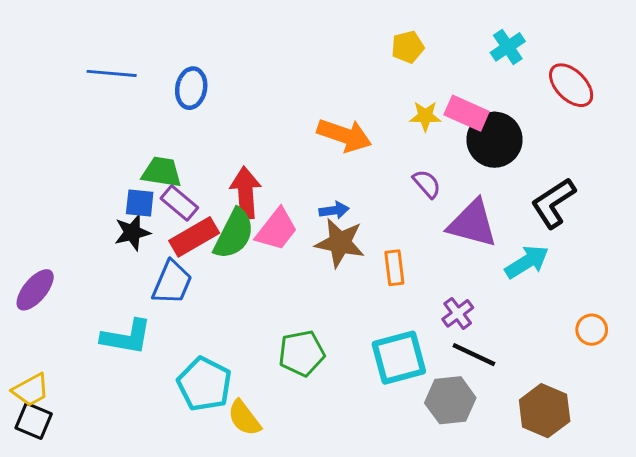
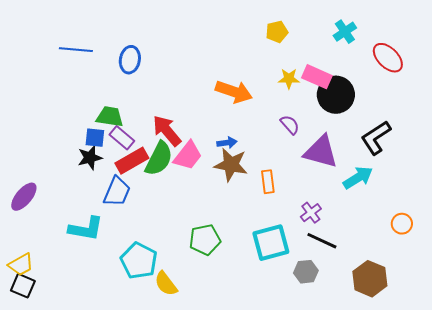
red arrow: (246, 193) -> (167, 131), turned -36
gray hexagon: (450, 400) -> (306, 272), size x0.7

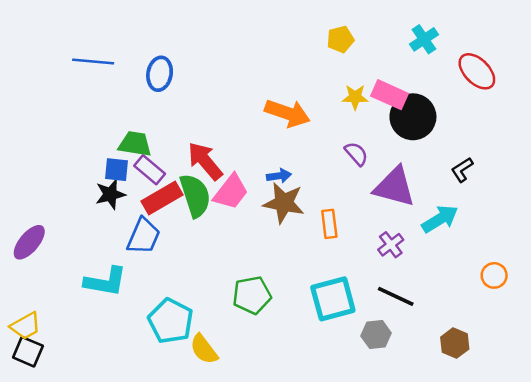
black L-shape: (376, 138) -> (462, 170), size x0.6
green semicircle: (159, 159) -> (195, 196), turned -45
purple cross: (311, 213) -> (391, 245), moved
brown hexagon: (370, 279) -> (455, 343), size x0.7

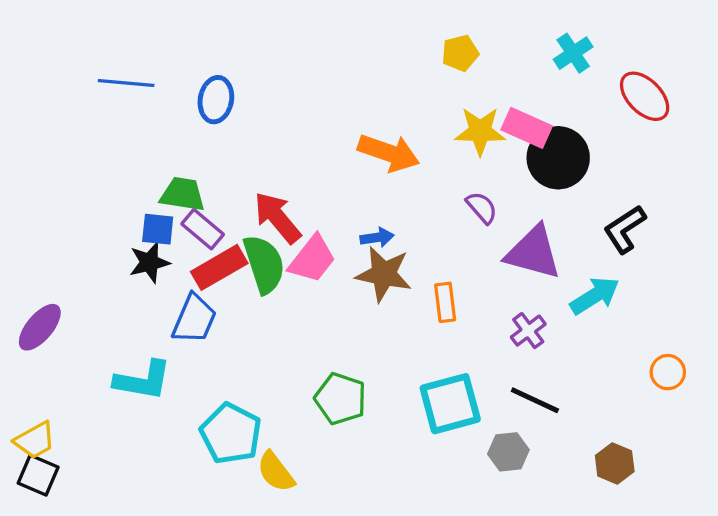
yellow star: (355, 97) -> (480, 131), size x1.4
black L-shape: (462, 170) -> (625, 229), size x1.4
green pentagon: (252, 295) -> (341, 399), turned 30

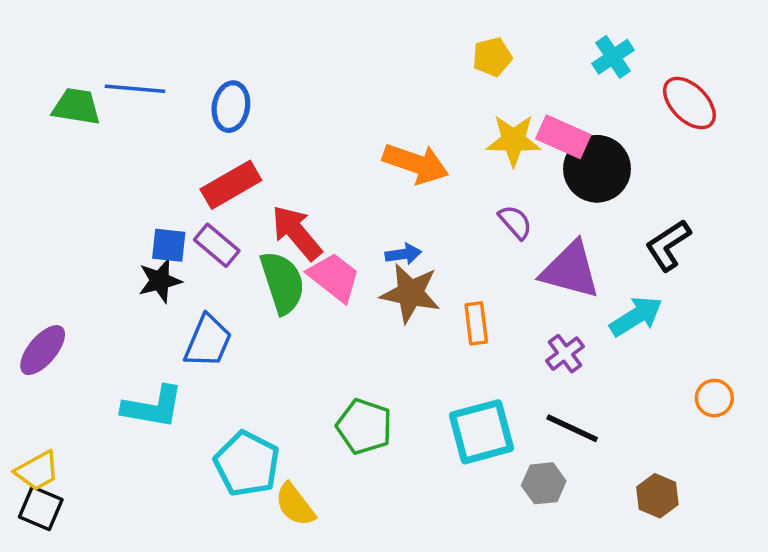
green trapezoid: (183, 194) -> (76, 107), moved
pink trapezoid: (312, 259) -> (334, 277), turned -90
red rectangle: (219, 267) -> (231, 185), moved

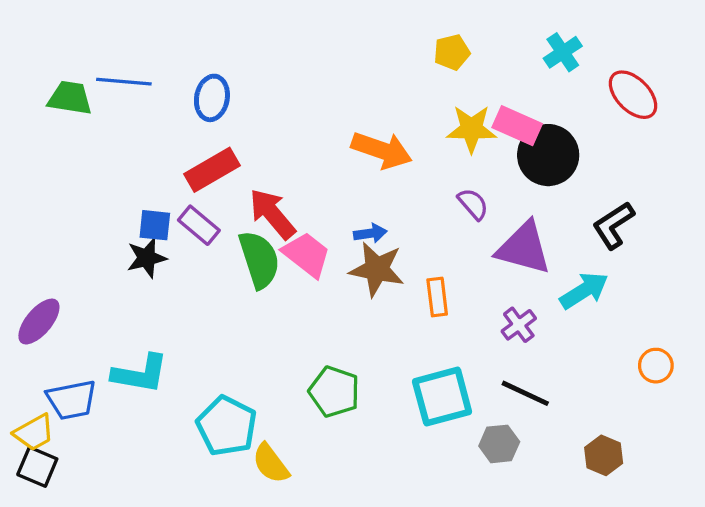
blue trapezoid: (208, 341) -> (72, 400), moved, turned 56

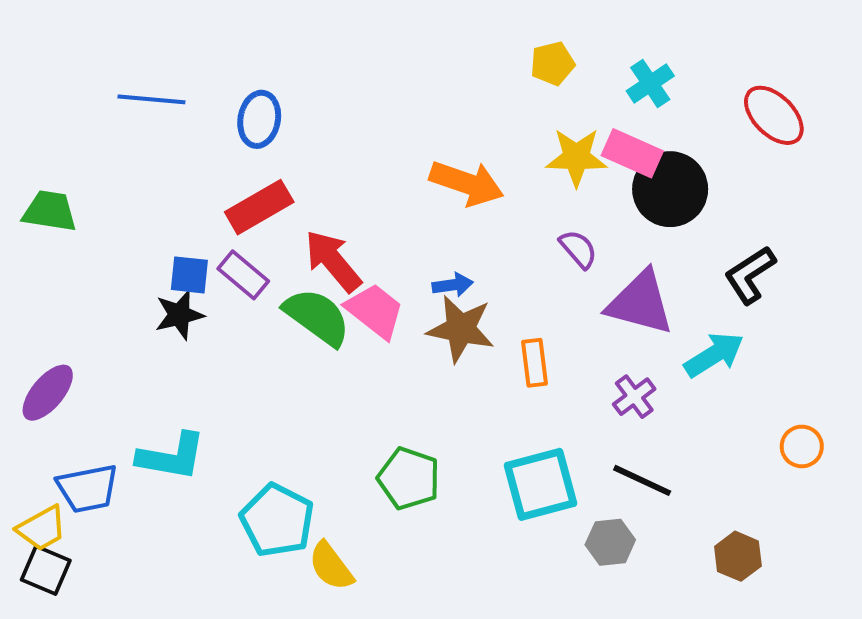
cyan cross: (563, 52) -> (650, 83), moved
green trapezoid: (70, 98) -> (50, 211), moved
green semicircle: (259, 259) -> (317, 317), turned -36

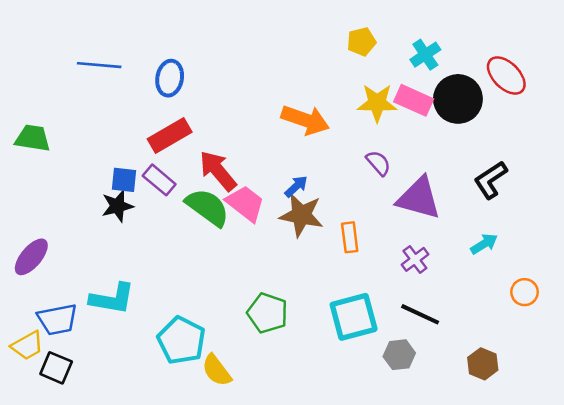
black circle: (670, 189) -> (458, 99), moved
blue arrow: (453, 285) -> (296, 186), turned -35
cyan arrow: (714, 355) -> (484, 244), moved, size x0.7
black square: (46, 570) -> (56, 368), moved

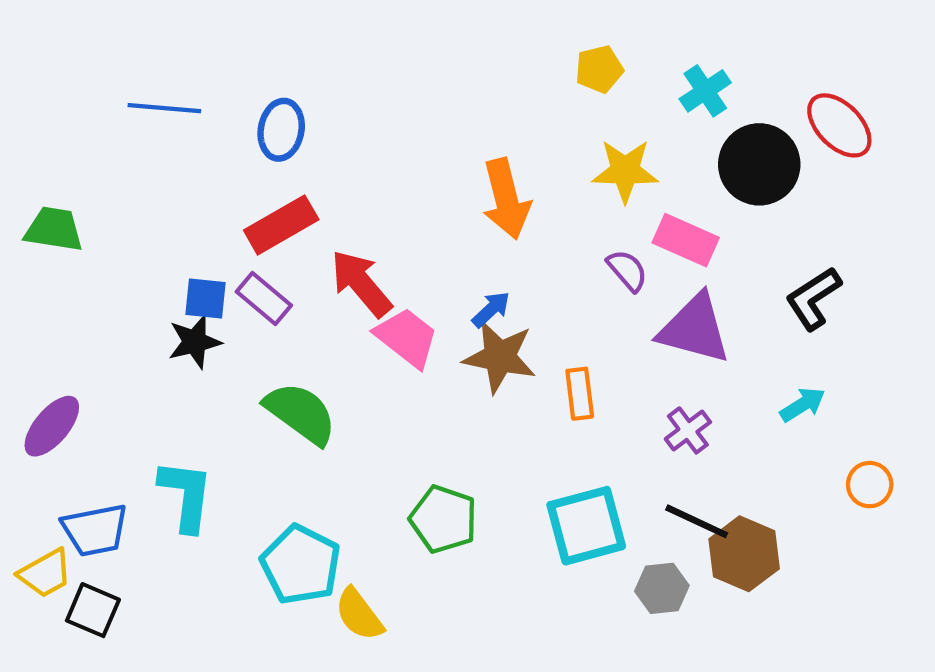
pink rectangle: (414, 100) -> (686, 240), moved
orange arrow: (305, 120) -> (506, 199), turned 57
green semicircle: (207, 207) -> (301, 413), moved
cyan L-shape: (112, 299) -> (186, 495), turned -93
brown hexagon: (483, 364) -> (744, 554), moved, size x1.4

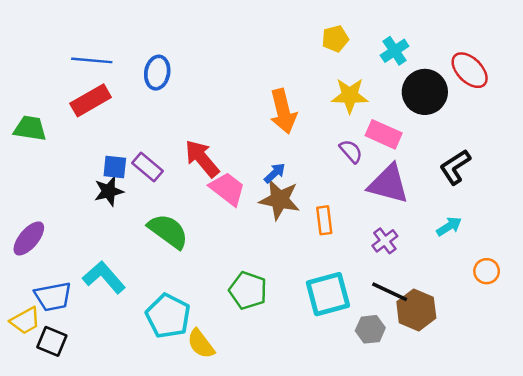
red rectangle: (281, 225) -> (91, 100), moved
cyan L-shape: (186, 495) -> (104, 277), turned -48

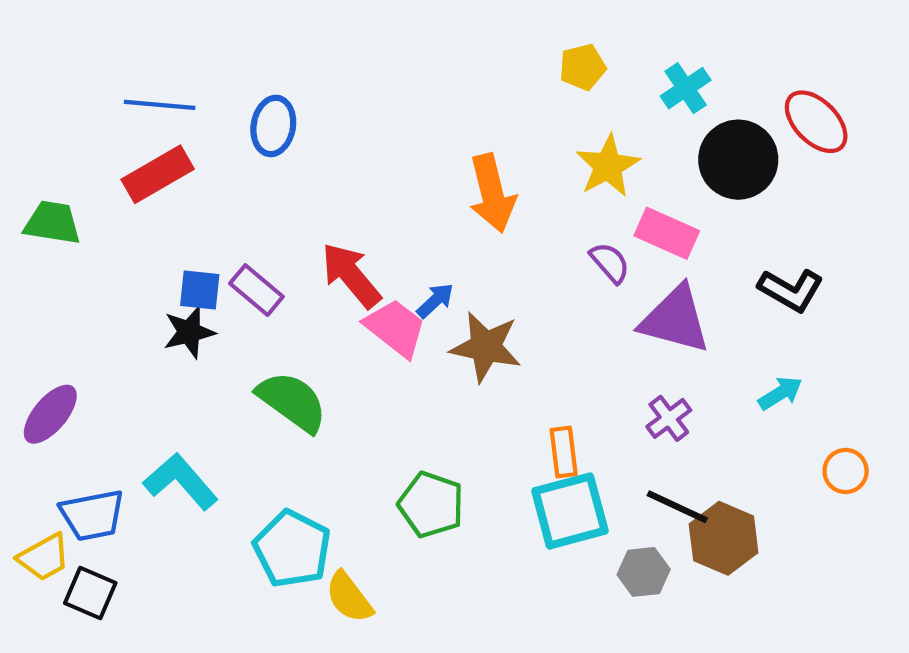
yellow star: (350, 96) -> (608, 166), turned -30
black L-shape: (455, 167) -> (791, 290), turned -117
blue arrow: (275, 173) -> (435, 301), moved
orange rectangle: (324, 220) -> (564, 452), moved

